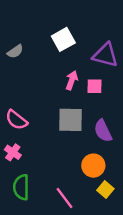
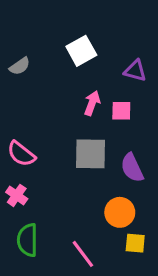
purple triangle: (105, 55) -> (135, 71), size x0.7
yellow square: (105, 190) -> (135, 243), turned -35

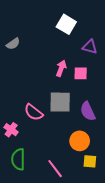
white square: (81, 51) -> (66, 24), moved, turned -30
pink semicircle: (21, 154) -> (34, 112), moved

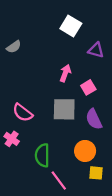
pink square: (81, 73) -> (88, 87), moved, turned -32
pink semicircle: (34, 112) -> (23, 113), moved
green semicircle: (18, 159) -> (42, 155), moved

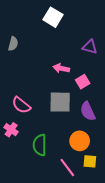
white square: (71, 26) -> (53, 17), moved
gray semicircle: (14, 47) -> (13, 44), turned -40
pink arrow: (65, 73) -> (61, 68), turned -98
pink line: (59, 181) -> (67, 167), moved

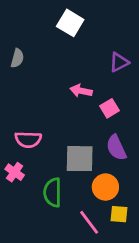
purple triangle: (90, 47) -> (119, 62), turned -42
gray square: (60, 102) -> (80, 159), moved
pink semicircle: (21, 105) -> (28, 140), turned -36

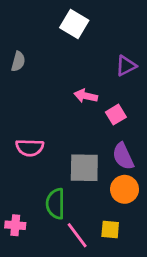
pink cross: (15, 172) -> (15, 225), moved, turned -30
orange circle: (105, 187) -> (125, 189), moved
yellow square: (119, 214) -> (110, 230), moved
pink line: (89, 222) -> (77, 235), moved

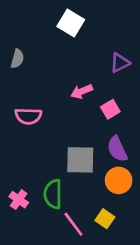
pink arrow: (86, 96) -> (82, 91), turned -35
pink semicircle: (30, 148) -> (28, 116), moved
pink cross: (15, 225) -> (19, 200), moved, turned 30
yellow square: (110, 230) -> (105, 219), turned 30

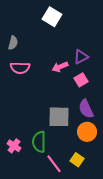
purple triangle: (120, 63) -> (81, 57), moved
pink semicircle: (28, 116) -> (20, 68), moved

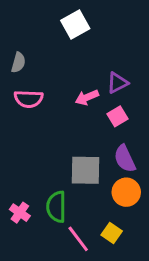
white square: (52, 17) -> (75, 25), turned 30

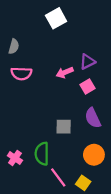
gray square: (85, 170) -> (64, 127), size x0.7
orange circle: (126, 192) -> (94, 155), moved
yellow square: (112, 233) -> (83, 183), moved

